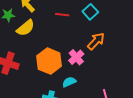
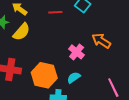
orange arrow: (96, 41) -> (101, 41), moved, turned -90
orange hexagon: (49, 61) -> (44, 75), moved

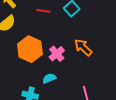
orange hexagon: (44, 75) -> (30, 49), moved

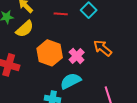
cyan semicircle: (49, 78) -> (71, 81), size x1.5

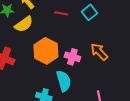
pink cross: (77, 56) -> (72, 57), turned -35
cyan semicircle: (71, 81) -> (64, 81), turned 95

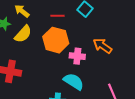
orange hexagon: (46, 51) -> (56, 40), moved
cyan semicircle: (64, 81) -> (74, 82), turned -30

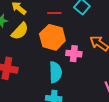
cyan semicircle: (74, 82) -> (55, 72), moved, turned 55

